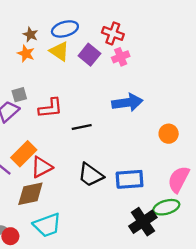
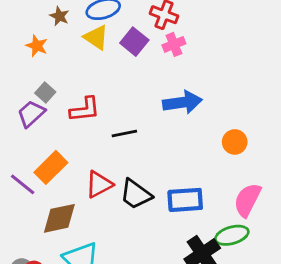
orange star: (26, 53) -> (37, 46), moved
gray square: (19, 95) -> (45, 92), turned -32
red triangle: (42, 167) -> (99, 184), moved

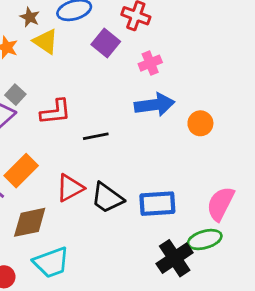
yellow triangle: (96, 37) -> (45, 42), moved
pink cross: (174, 44) -> (150, 63), moved
orange circle: (235, 142) -> (200, 123), moved

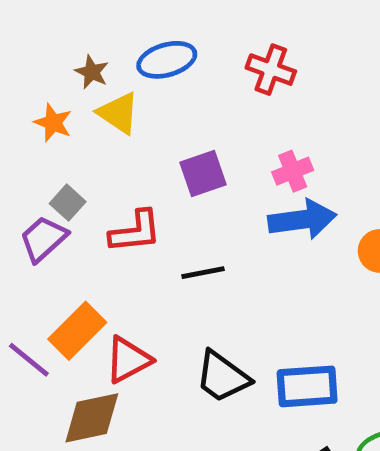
purple square: (106, 43) -> (203, 174), moved, turned 32
pink cross: (150, 63) -> (293, 171), moved
red triangle: (70, 188) -> (128, 360), moved

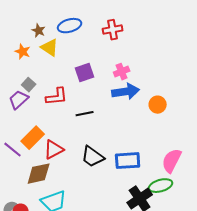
red cross: (271, 70) -> (113, 30), turned -30

